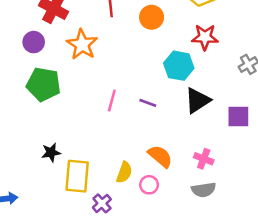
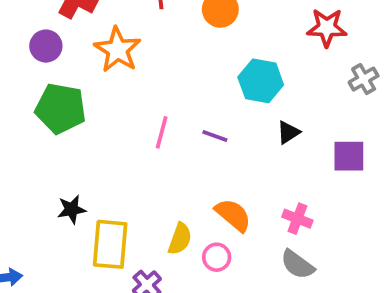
red star: (205, 37) -> (327, 28), moved
black triangle: (197, 100) -> (288, 132), size x0.6
gray semicircle: (204, 190) -> (297, 265), turned 45

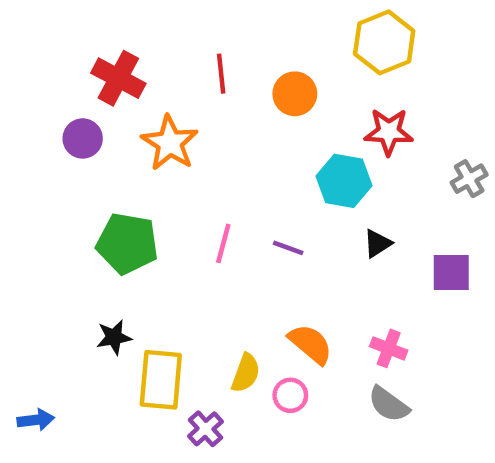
red star: (327, 28) -> (389, 132), moved
green pentagon: (61, 108) -> (127, 243), moved

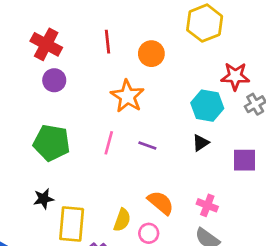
red star: (389, 132) -> (235, 76), moved
purple circle: (83, 138) -> (54, 80), moved
orange star: (170, 143) -> (127, 96), moved
cyan hexagon: (344, 181) -> (207, 106), moved

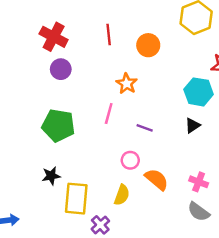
orange star: (127, 96) -> (127, 84), size x0.7
pink line: (109, 143) -> (109, 113), moved
pink circle: (149, 233) -> (130, 160), moved

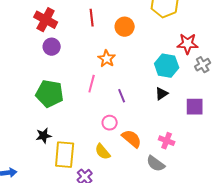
purple line: (145, 128) -> (122, 96), turned 48
yellow semicircle: (122, 195) -> (103, 152), turned 120
gray semicircle: (199, 212) -> (156, 164), moved

